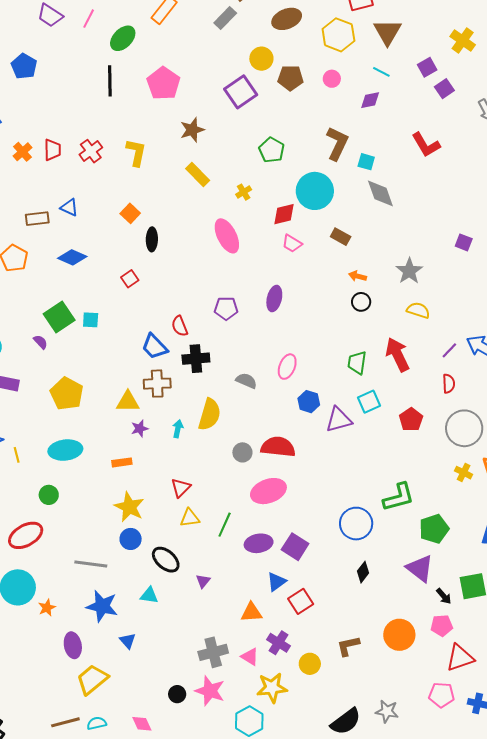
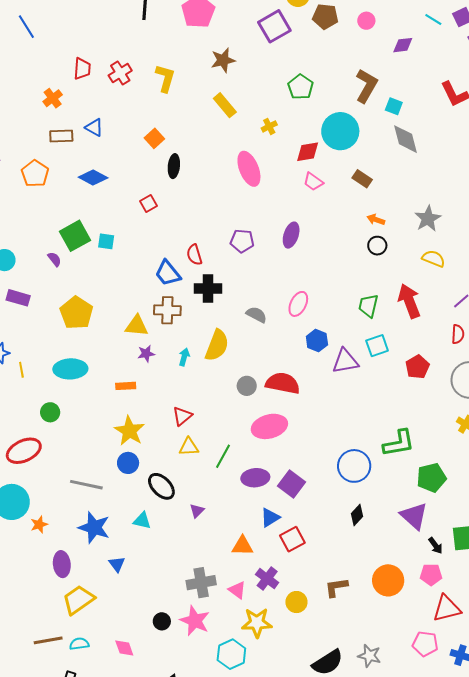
cyan line: (381, 72) -> (433, 20), moved
orange cross: (23, 152) -> (53, 98), moved

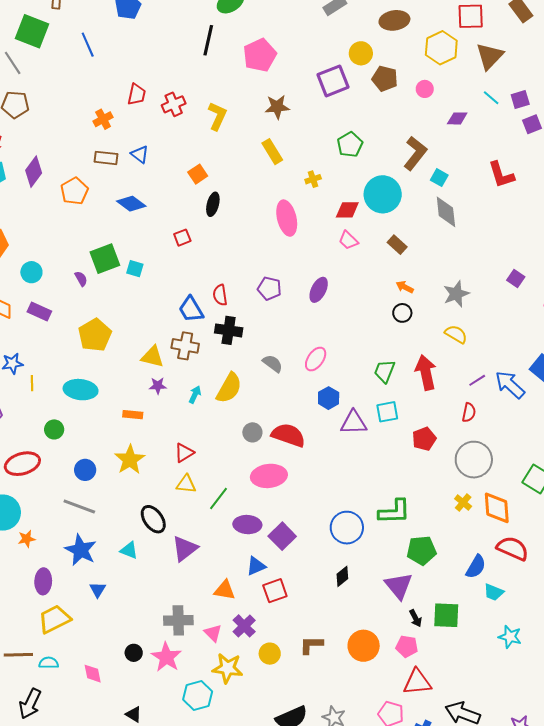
blue circle: (128, 463) -> (85, 470), moved
purple triangle: (197, 511) -> (185, 549), size x1.8

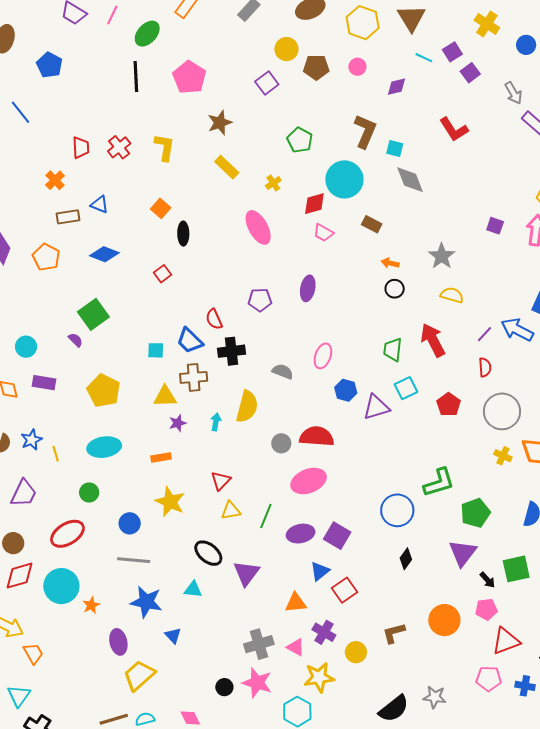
purple square: (333, 81) -> (267, 83), size x0.7
cyan square: (135, 269) -> (156, 350), moved
purple triangle: (399, 586) -> (463, 553), turned 32

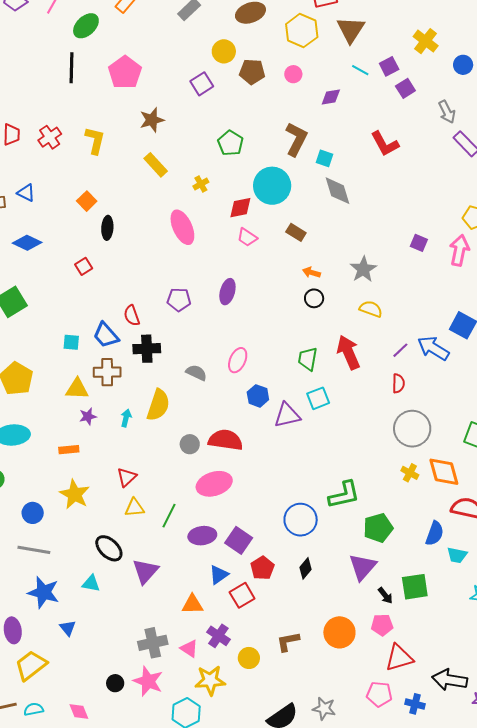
red pentagon: (449, 405) -> (262, 568), moved

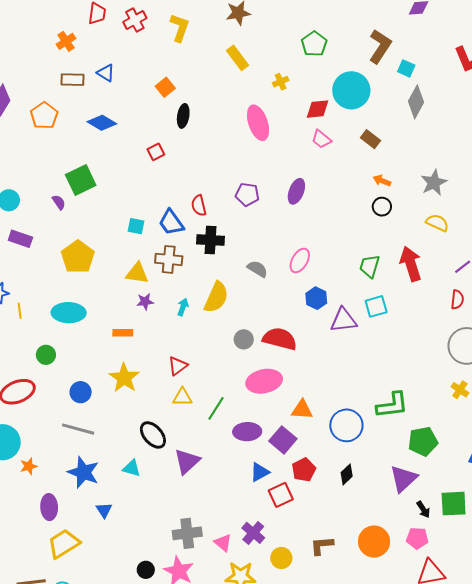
gray diamond: (338, 191) -> (416, 102), turned 40
orange triangle: (192, 604) -> (302, 410), moved

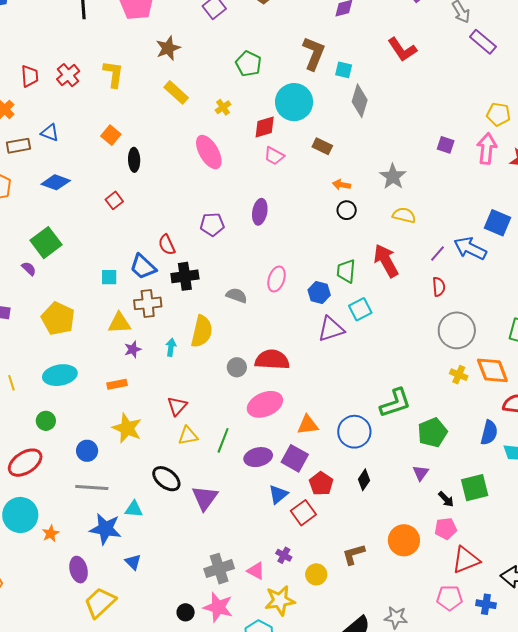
blue hexagon: (316, 298) -> (319, 292), moved
cyan triangle: (132, 468) -> (134, 509), moved
purple triangle: (403, 479) -> (421, 473), size x0.6
purple cross: (253, 533) -> (284, 555), size x0.7

